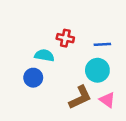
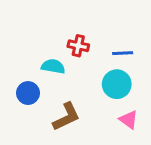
blue circle: (33, 78) -> (28, 93), moved
brown L-shape: (80, 97) -> (66, 117), moved

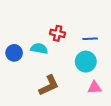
blue circle: (28, 93) -> (14, 53), moved
pink triangle: (129, 120) -> (94, 88), turned -40

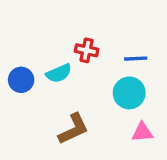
cyan semicircle: (39, 49) -> (59, 73), turned 147

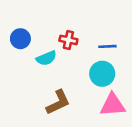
blue circle: (21, 80) -> (20, 39), moved
pink triangle: (142, 132) -> (113, 105), size x1.5

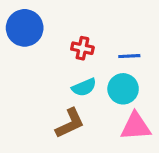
blue circle: (20, 39) -> (25, 28), moved, size x1.5
cyan semicircle: (46, 58) -> (84, 87), moved

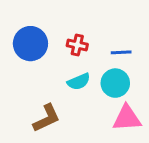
blue circle: (25, 28) -> (30, 44), moved
brown L-shape: (70, 123) -> (47, 118), moved

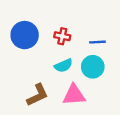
pink triangle: (127, 118) -> (74, 95), moved

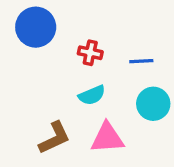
blue circle: (25, 35) -> (36, 27), moved
cyan circle: (93, 67) -> (153, 104), moved

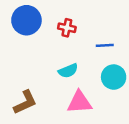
red cross: (90, 53) -> (67, 28), moved
brown L-shape: (54, 138) -> (25, 102), moved

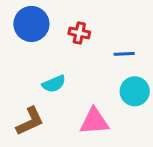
cyan semicircle: (68, 71) -> (54, 84), moved

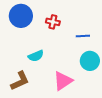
pink triangle: (94, 121) -> (63, 81), turned -30

